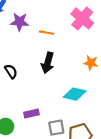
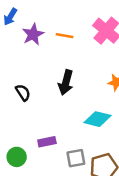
purple star: (20, 22) -> (33, 34), turned -30
orange line: (47, 33) -> (65, 36), moved

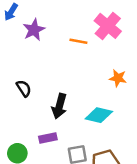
orange line: (65, 36) -> (78, 41), moved
black arrow: (66, 82) -> (59, 106), moved

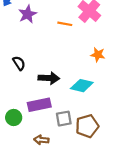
black arrow: (59, 106) -> (49, 78), turned -102
purple rectangle: (48, 138) -> (39, 105), size x1.5

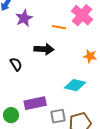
black arrow: (49, 78) -> (44, 49), moved

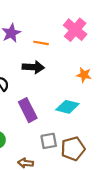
orange line: (59, 27) -> (41, 43), moved
purple rectangle: (35, 103) -> (28, 110), moved, turned 75

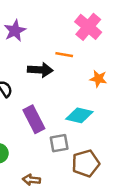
orange line: (41, 43) -> (64, 55), moved
gray square: (49, 141) -> (59, 143), moved

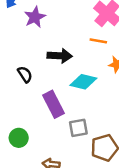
orange line: (64, 55) -> (98, 41), moved
cyan diamond: (79, 115) -> (83, 82), moved

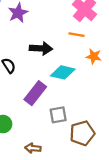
purple rectangle: (54, 104) -> (35, 93), turned 65

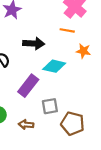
brown pentagon: (82, 133) -> (73, 123), turned 30
brown arrow: (33, 148) -> (26, 125), moved

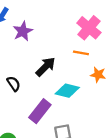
black arrow: (34, 43) -> (46, 67), turned -48

